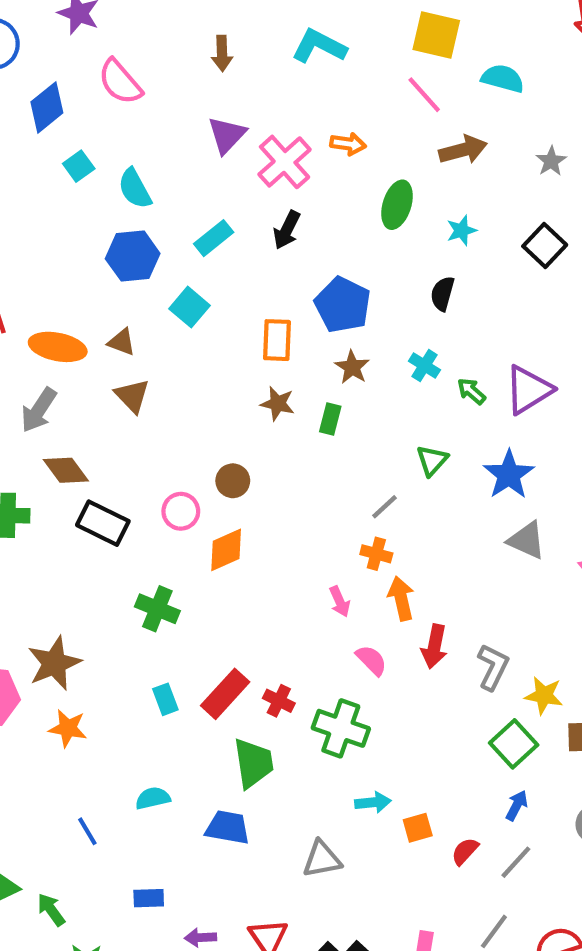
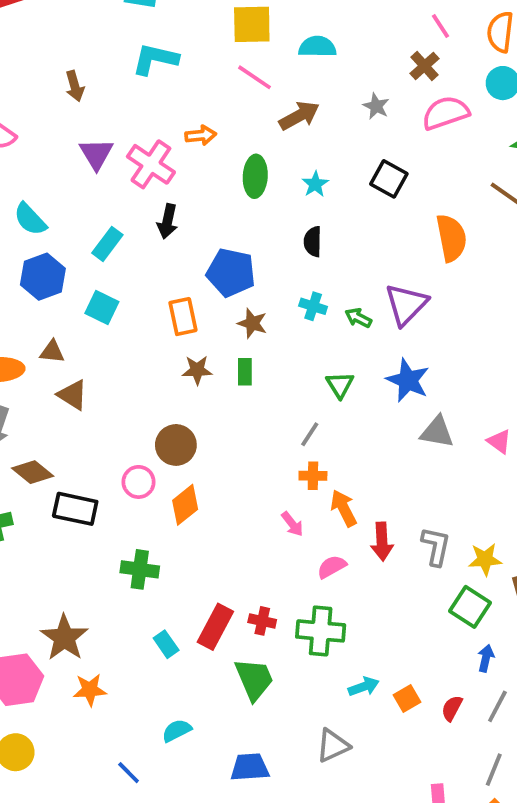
brown circle: (233, 481) -> (176, 445), size x1.4
pink semicircle: (371, 660) -> (332, 567), turned -60
blue trapezoid: (228, 827) -> (250, 767), moved

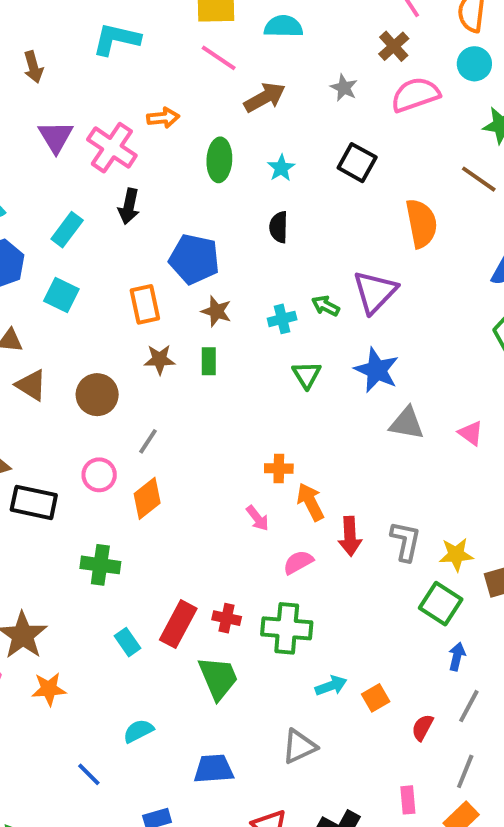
cyan cross: (313, 306) -> (282, 319), moved, turned -32
gray line: (310, 434) -> (148, 441), moved
brown circle: (176, 445) -> (97, 395), moved
red semicircle: (452, 708) -> (422, 727), moved

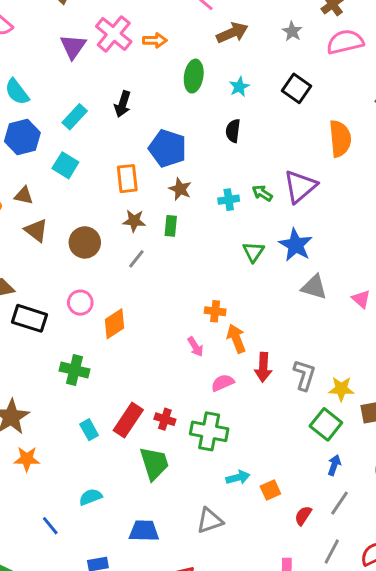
pink cross: (112, 148) -> (114, 34), moved
green triangle: (307, 375) -> (253, 252), moved
gray line: (148, 441) -> (136, 259), moved

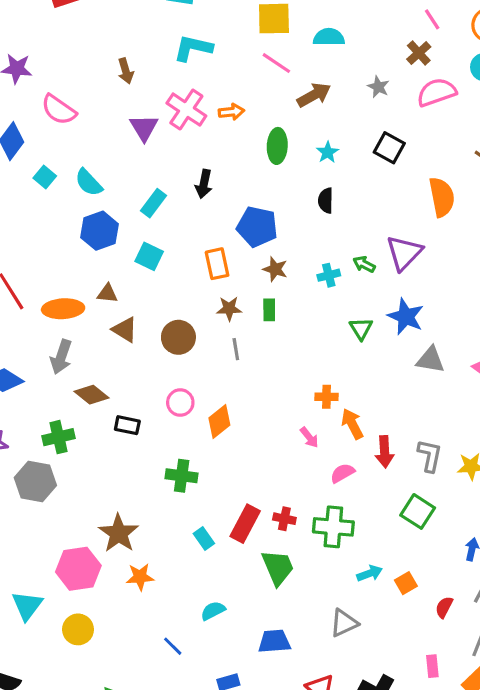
gray line: (136, 259) -> (236, 349), turned -42
black rectangle: (29, 318) -> (127, 425), size x0.7
green square: (326, 424) -> (418, 511), moved

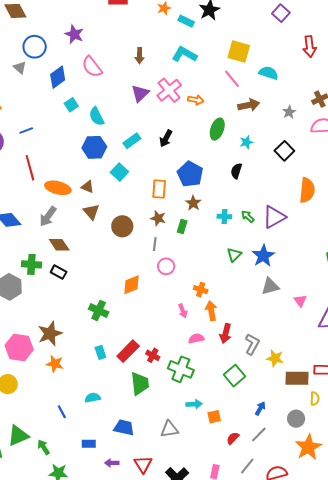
gray triangle: (430, 360) -> (270, 286), turned -42
pink circle: (180, 403) -> (166, 266), moved
black rectangle: (127, 425) -> (59, 272), moved

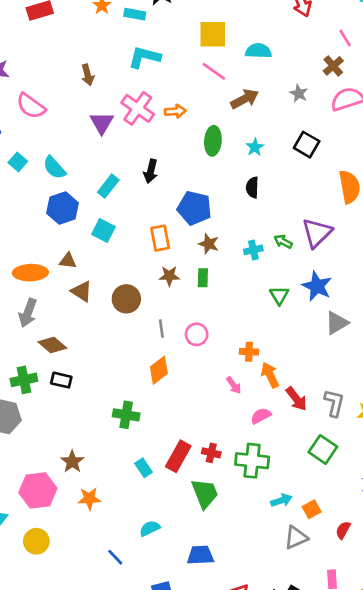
gray line: (155, 244) -> (161, 329), moved
red arrow: (226, 333) -> (296, 399), turned -36
brown star: (50, 334) -> (72, 462), size x0.7
gray triangle: (169, 429) -> (296, 538), moved

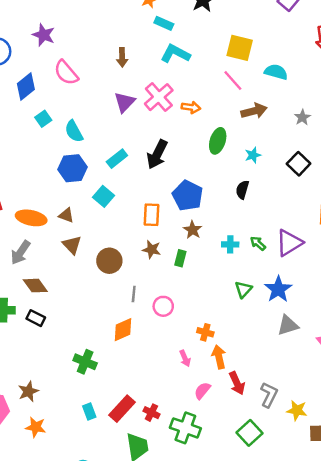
cyan rectangle: (135, 14) -> (164, 23), moved
black arrow: (151, 171) -> (157, 154), size x1.4
pink semicircle: (261, 416) -> (202, 391), turned -36

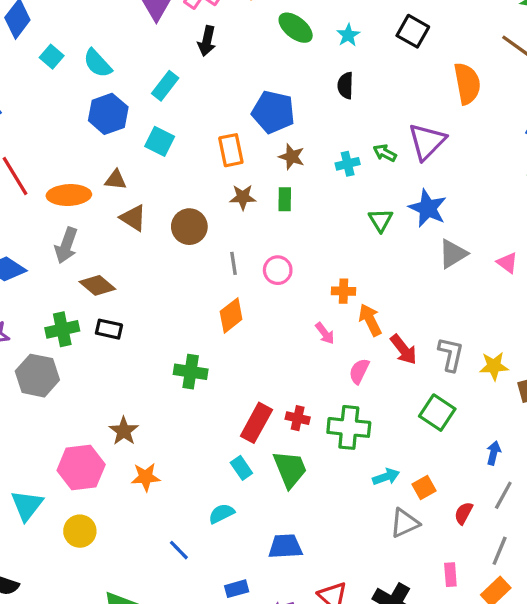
green ellipse: (218, 141) -> (296, 28), turned -55
black arrow: (157, 154) -> (207, 41), moved, size x0.7
cyan rectangle: (89, 411) -> (241, 468), moved

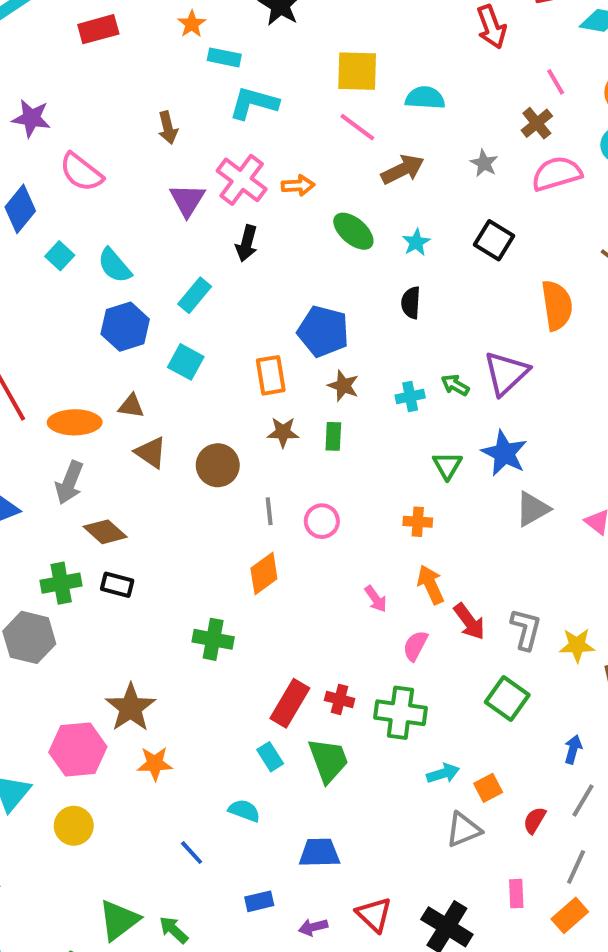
orange cross: (343, 291) -> (418, 522), moved
brown star: (124, 431) -> (131, 708), size x1.4
cyan semicircle: (222, 514) -> (244, 811), turned 45

